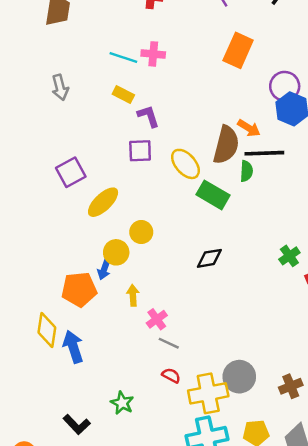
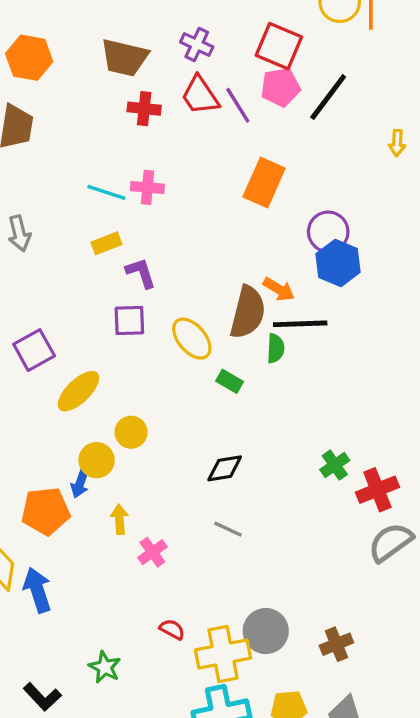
yellow rectangle: (123, 95) -> (106, 243), turned -48
green rectangle: (213, 195) -> (230, 381), size x0.6
gray line: (169, 343) -> (228, 529), moved

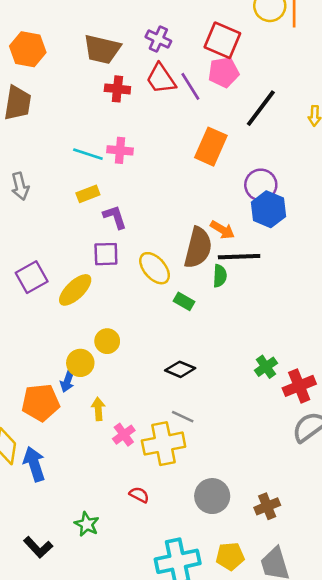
black line: (328, 97) -> (261, 108), moved
yellow ellipse: (78, 391) -> (75, 290), moved
black diamond: (225, 468) -> (180, 369), turned 32
yellow cross: (223, 654) -> (164, 444), moved

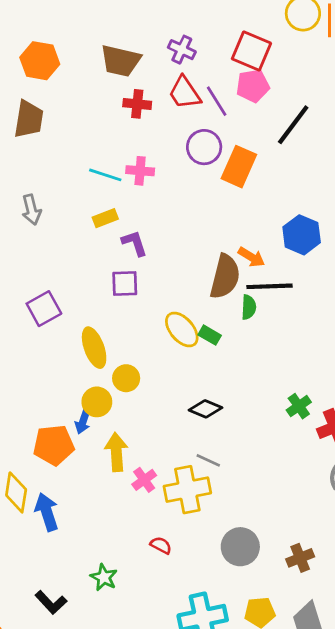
purple circle: (261, 185) -> (204, 147), moved
yellow ellipse: (155, 268) -> (182, 329), moved
yellow ellipse: (75, 290) -> (94, 348), moved, turned -66
yellow arrow: (98, 409) -> (116, 452), size x1.5

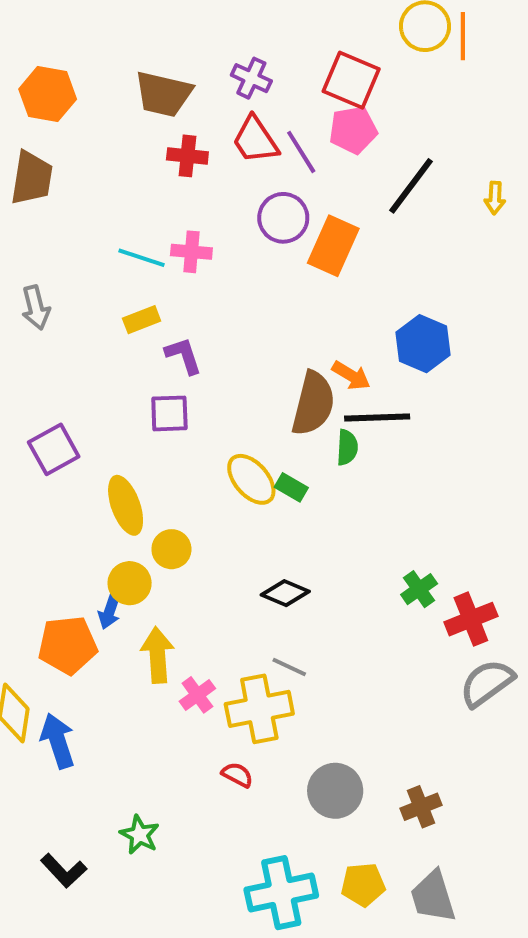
red semicircle: (161, 545) -> (237, 775), moved

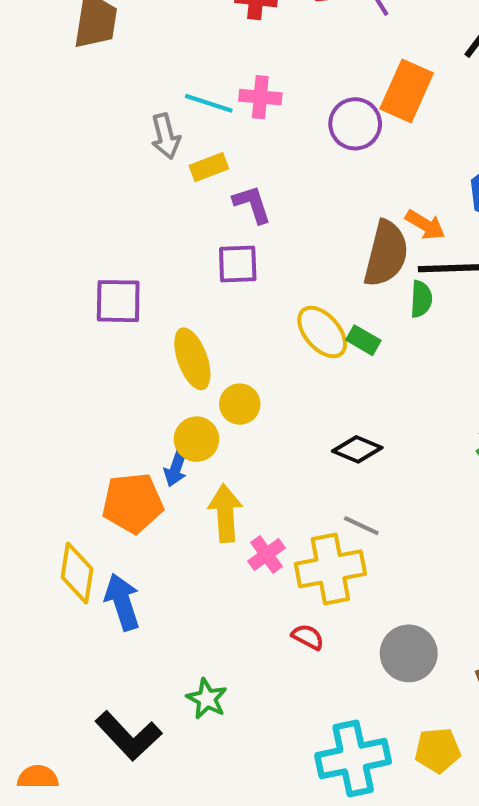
purple circle: (283, 218) -> (355, 124), moved
gray arrow: (36, 308) -> (166, 136), moved
purple square: (54, 449) -> (118, 301), turned 30
black L-shape: (64, 871) -> (128, 736), size x1.4

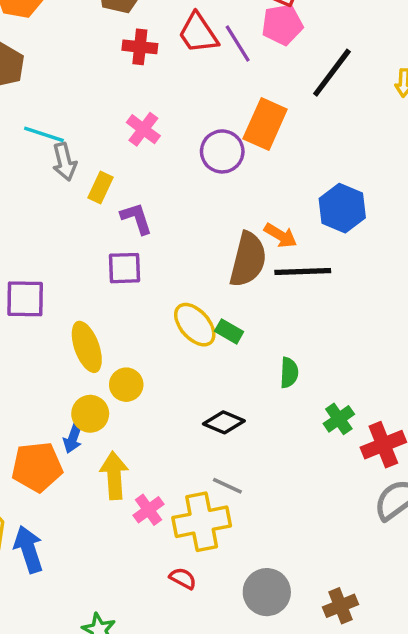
pink cross: (260, 97) -> (143, 129), turned 32
cyan line: (209, 103) -> (44, 134), moved
yellow rectangle: (209, 167) -> (100, 187), turned -44
green semicircle: (421, 299) -> (289, 373), moved

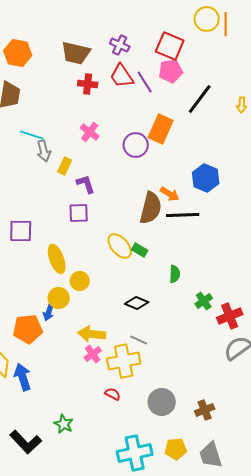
yellow arrow: (114, 475) -> (92, 334), moved, turned -80

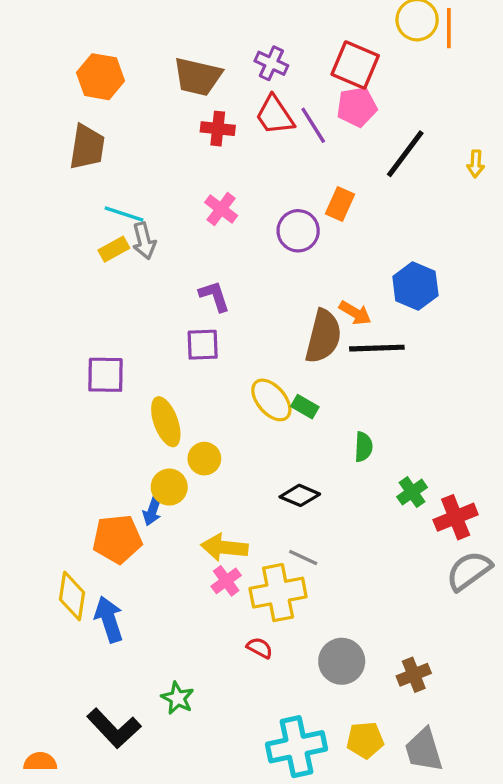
orange rectangle: (161, 129) -> (340, 204), size x0.7
yellow rectangle: (65, 166) -> (114, 249), moved, turned 36

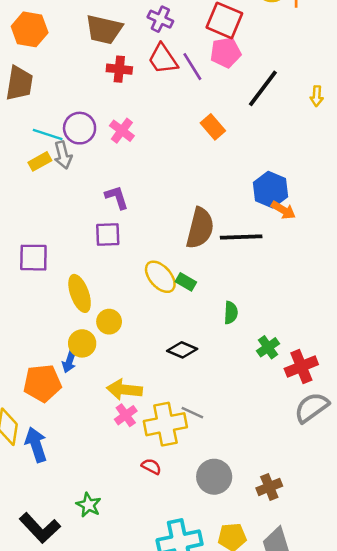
orange rectangle: (340, 204) -> (213, 127), turned -65
purple circle: (298, 231) -> (80, 128), moved
orange arrow: (355, 313) -> (283, 210), moved
gray line: (303, 557) -> (192, 413), moved

